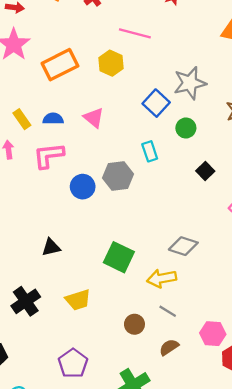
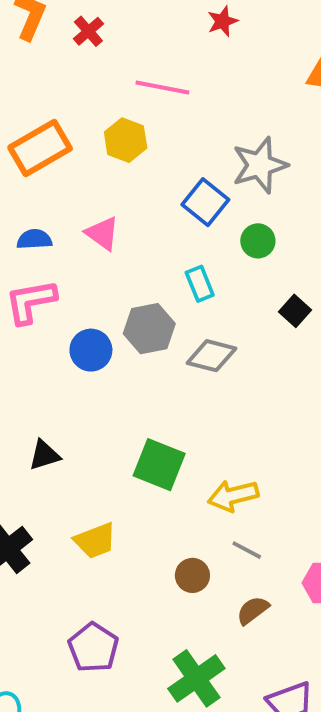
gray diamond: (183, 246) -> (211, 356), moved

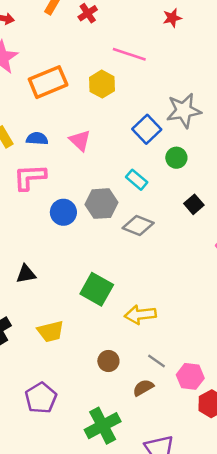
cyan rectangle: (200, 284) -> (137, 180), turned -35
gray line: (247, 550) -> (157, 361), moved

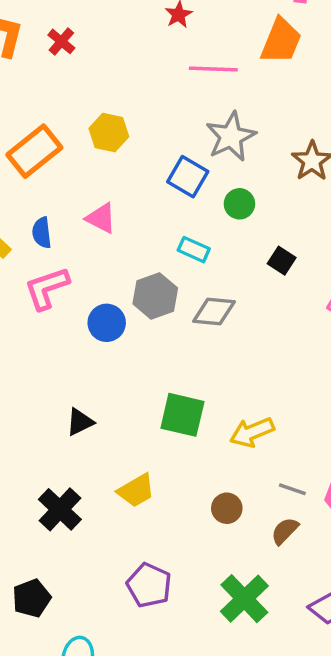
pink line: (129, 54) -> (213, 69), moved
blue semicircle: (37, 139) -> (42, 233), turned -85

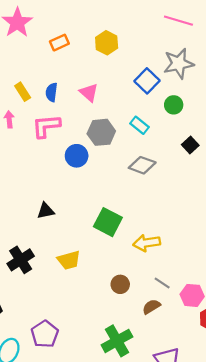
orange rectangle: (34, 151) -> (59, 43), size x0.6
gray hexagon: (155, 296) -> (101, 132), moved
purple pentagon: (149, 585) -> (45, 334), moved

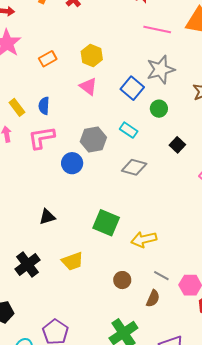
pink triangle: (89, 93) -> (88, 86), moved
brown semicircle: (151, 307) -> (153, 298), turned 150

